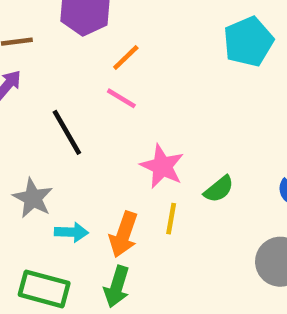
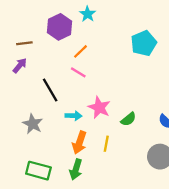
yellow line: (171, 219) -> (106, 144), moved
cyan arrow: (71, 232) -> (74, 116), moved

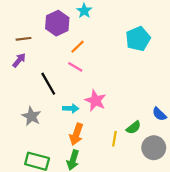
green semicircle: (128, 119) -> (134, 128), moved
yellow line: (106, 144) -> (114, 139), moved

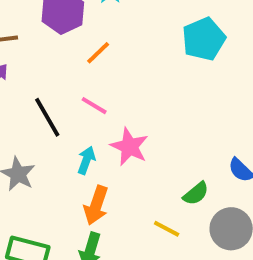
pink line: (75, 67) -> (94, 106), moved
cyan arrow: (71, 108) -> (86, 160), turned -72
yellow line: (114, 139) -> (167, 229), moved, turned -72

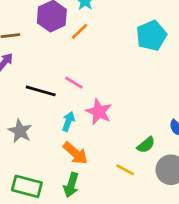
orange line: (98, 53) -> (79, 31), moved
black line: (47, 117) -> (41, 91), turned -44
orange arrow: (96, 205) -> (75, 153), turned -68

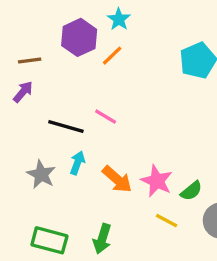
pink star: (99, 112) -> (157, 181), moved
cyan arrow: (68, 121) -> (77, 163), moved
orange arrow: (75, 153) -> (117, 179), moved

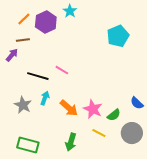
orange line: (112, 56) -> (24, 19), moved
brown line: (30, 60) -> (23, 40), moved
green arrow: (102, 239) -> (71, 142), moved

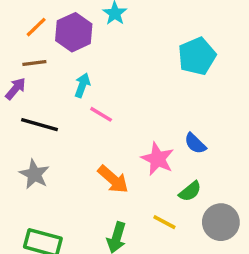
black line: (38, 76) -> (40, 125), moved
cyan arrow: (45, 98) -> (82, 85), moved
blue semicircle: (137, 103) -> (195, 143), moved
pink star: (93, 109) -> (158, 159), moved

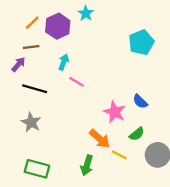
orange arrow: (113, 179) -> (100, 139), moved

